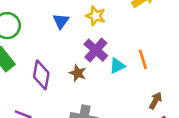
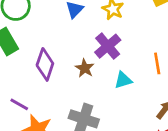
cyan triangle: (117, 66) -> (123, 80), moved

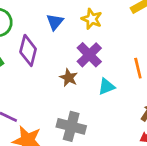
purple diamond: (45, 64) -> (28, 50), moved

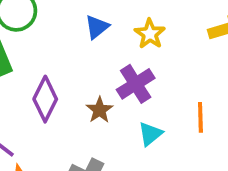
purple diamond: (28, 50) -> (45, 99), moved
cyan triangle: (106, 86) -> (150, 134), turned -30

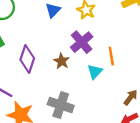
orange line: (200, 117) -> (111, 56), moved

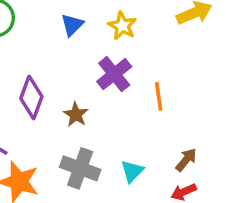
brown star: (62, 61) -> (76, 115), moved
cyan triangle: (95, 72) -> (132, 171), moved

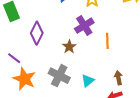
brown star: (76, 115) -> (69, 47), moved
brown arrow: (186, 160) -> (118, 78), turned -56

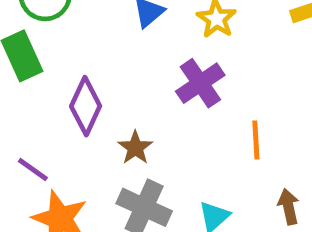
orange line: (107, 41) -> (256, 140), moved
brown star: (69, 47) -> (135, 148), moved

